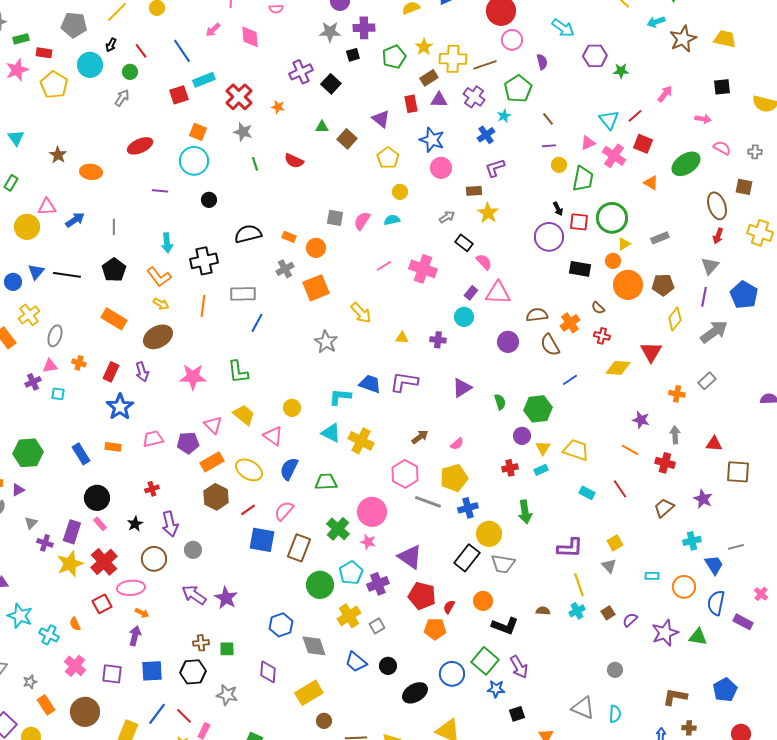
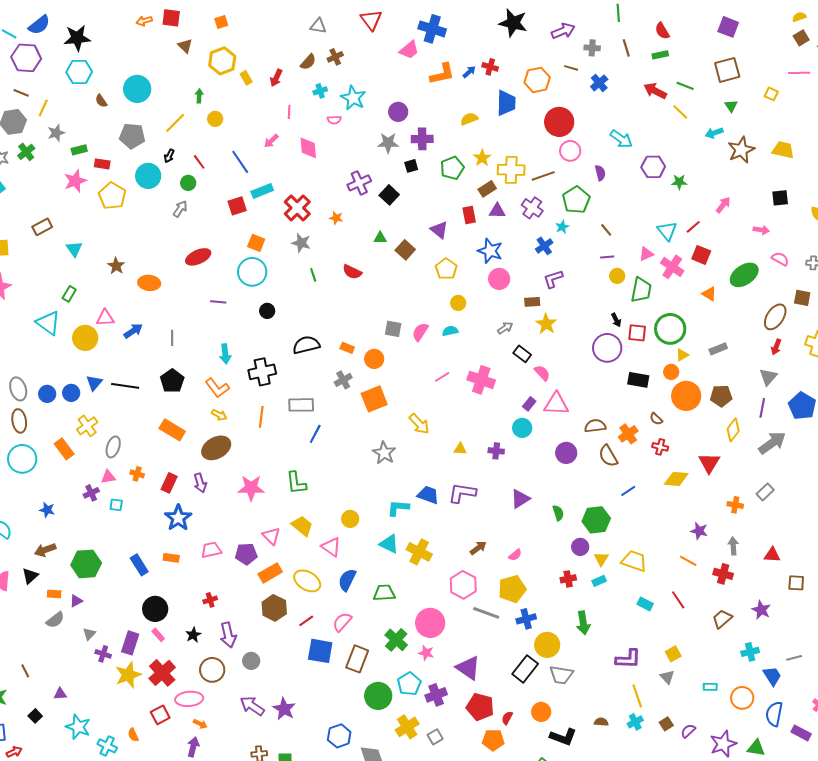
brown ellipse: (717, 206) -> (775, 317), turned 52
brown square: (738, 472) -> (796, 583), size x0.7

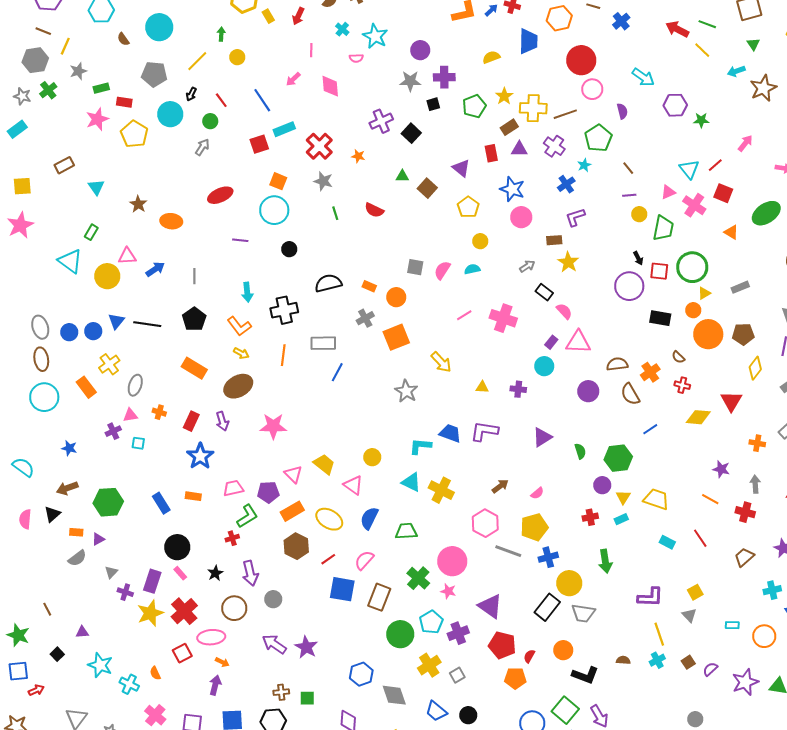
cyan cross: (320, 91) -> (342, 29), turned -32
green L-shape: (296, 483) -> (247, 516), moved, turned -115

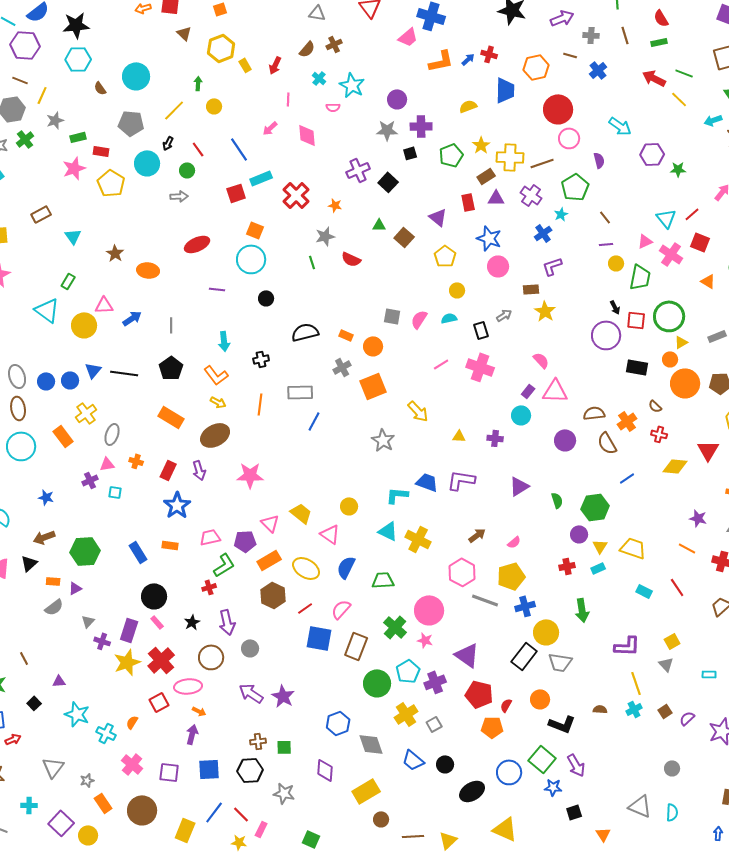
gray arrow: (202, 147) -> (179, 196), turned 54
gray star: (323, 181) -> (325, 236), moved, turned -30
black rectangle: (544, 292) -> (481, 330), moved, turned 36
black cross: (284, 310) -> (261, 359), size x0.6
orange semicircle: (155, 673) -> (132, 722), turned 56

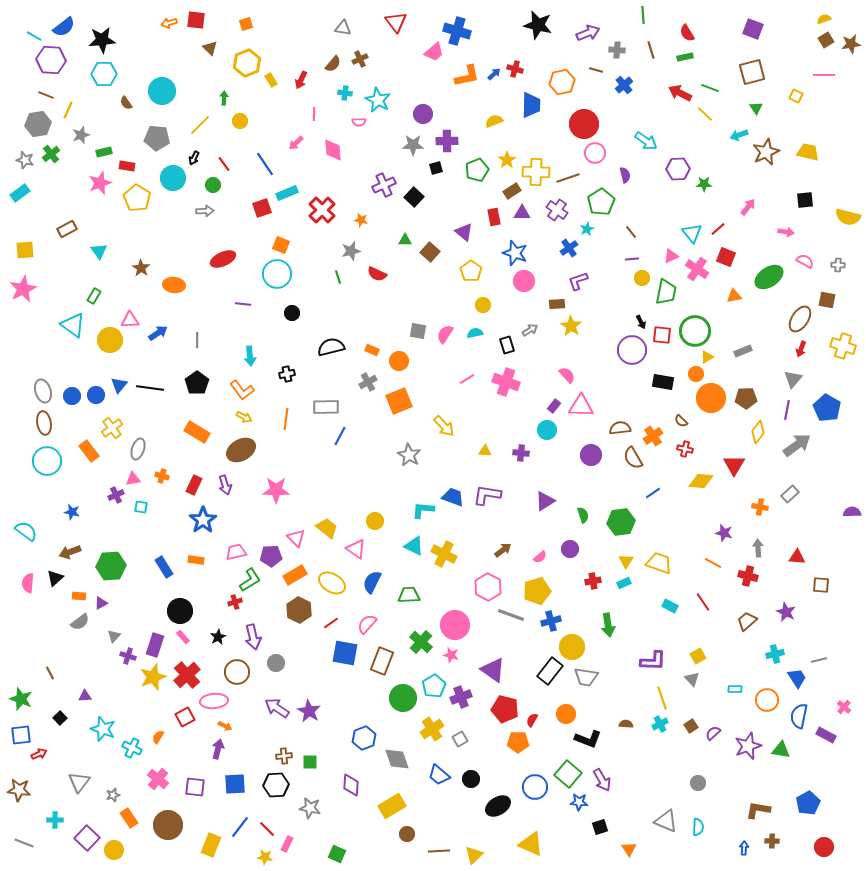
cyan cross: (319, 78) -> (345, 93), turned -32
orange triangle: (708, 281) -> (734, 296), turned -42
purple circle: (579, 534) -> (570, 549), moved

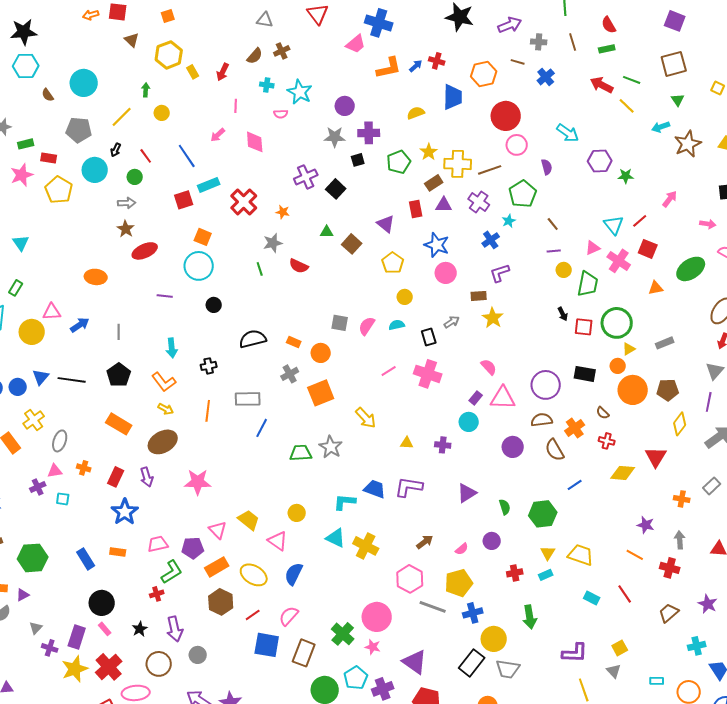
brown star: (141, 268) -> (126, 229), moved
purple circle: (632, 350) -> (546, 385), moved
green trapezoid: (409, 595) -> (301, 453), moved

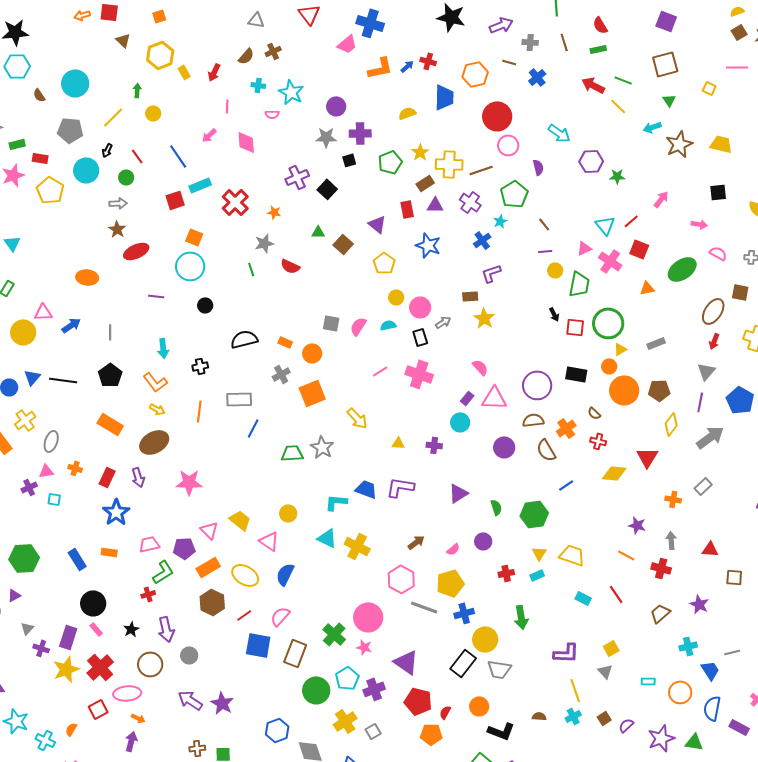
pink circle: (446, 273) -> (420, 307), moved

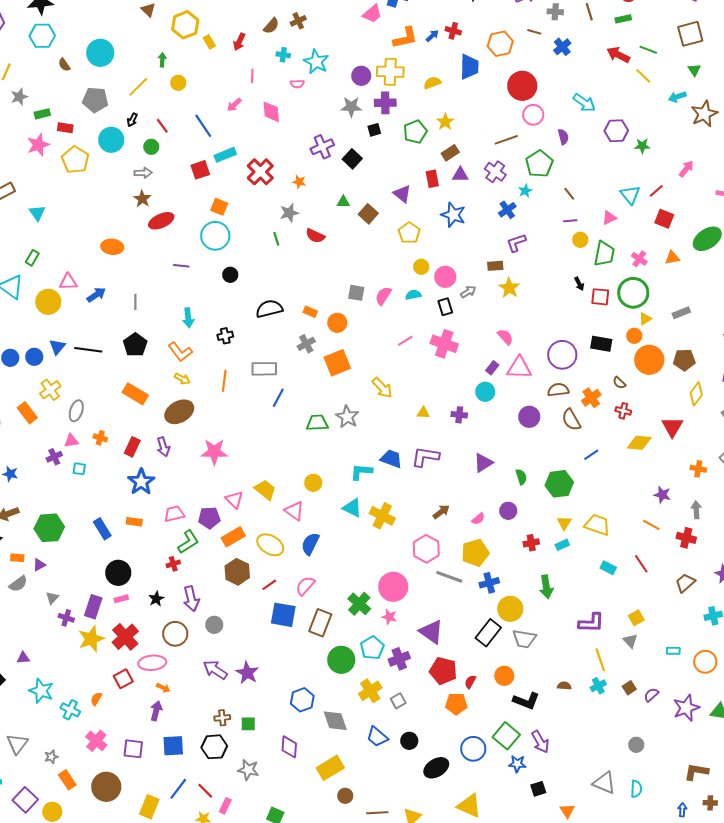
yellow cross: (449, 164) -> (390, 72), moved
pink cross: (610, 261) -> (639, 259), moved, size x0.7
pink rectangle: (96, 629) -> (121, 599), turned -64

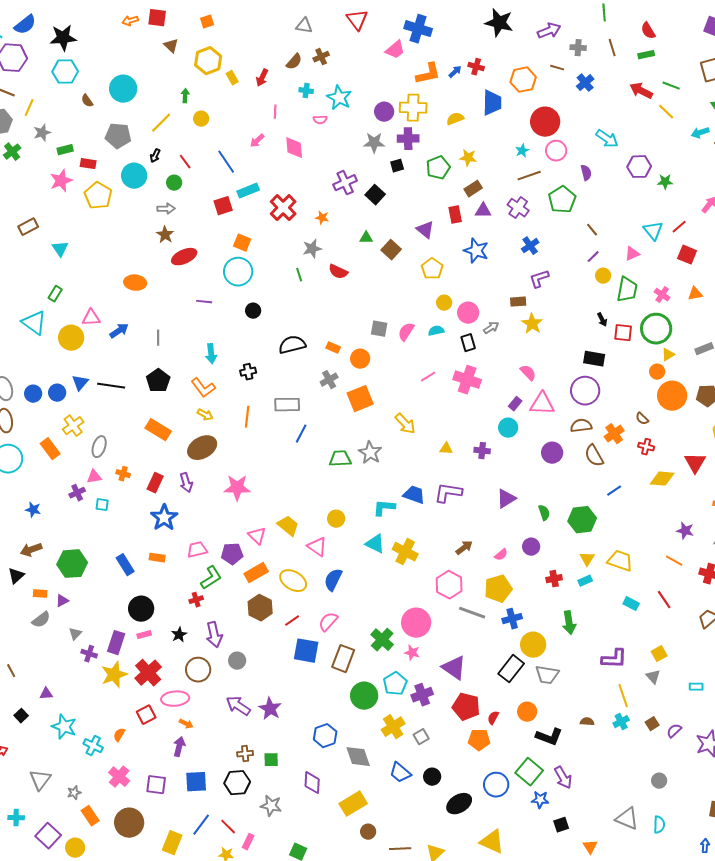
yellow star: (445, 122) -> (468, 158), turned -30
cyan star: (525, 191) -> (522, 151), moved
purple line: (570, 221) -> (593, 257), turned -40
black rectangle: (601, 344) -> (594, 359), moved

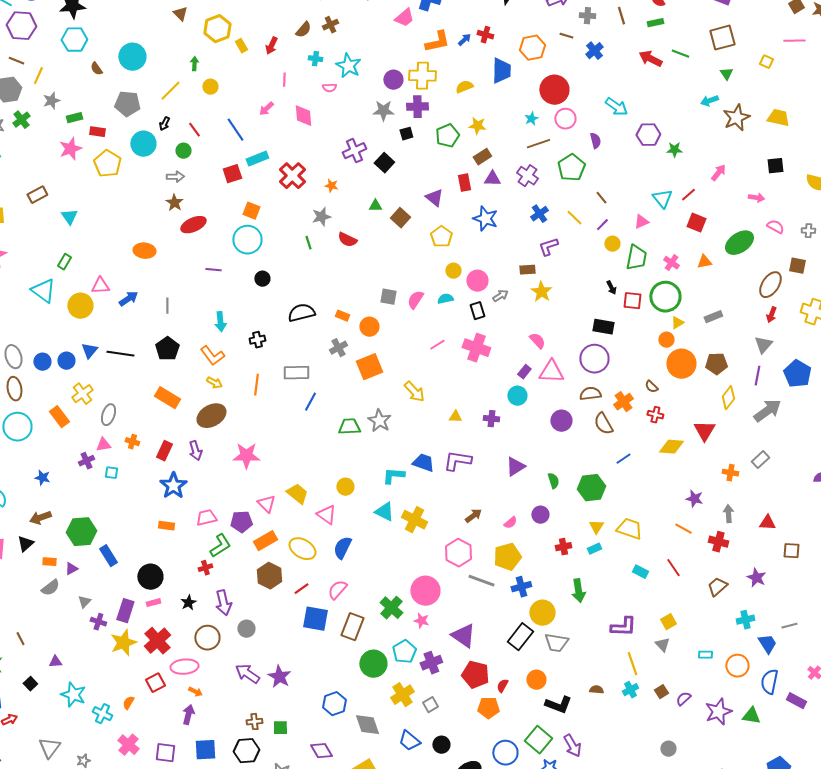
yellow line: (666, 112) -> (574, 218), moved
blue rectangle: (125, 565) -> (108, 556), moved
purple diamond: (312, 783) -> (321, 751), turned -35

